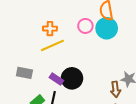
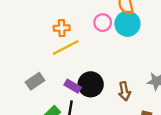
gray rectangle: (24, 73) -> (35, 81), turned -42
brown arrow: (115, 89) -> (124, 91), moved

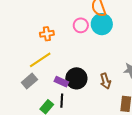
yellow line: (66, 47) -> (40, 60), moved

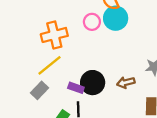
orange cross: (47, 34) -> (54, 35), size x1.6
brown arrow: (105, 81) -> (126, 82), turned 98

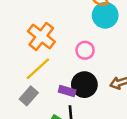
pink circle: (92, 22) -> (85, 50), moved
orange cross: (54, 35) -> (41, 36), turned -35

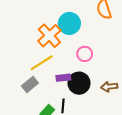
cyan circle: (105, 15) -> (69, 23), moved
purple rectangle: (67, 91) -> (63, 78), moved, turned -32

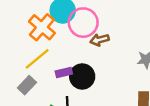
pink circle: (85, 54) -> (83, 23), moved, size x1.6
brown arrow: (109, 87) -> (100, 40), moved

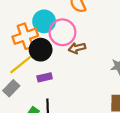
orange cross: (42, 27) -> (25, 36), turned 30
black circle: (82, 76) -> (41, 50), moved

